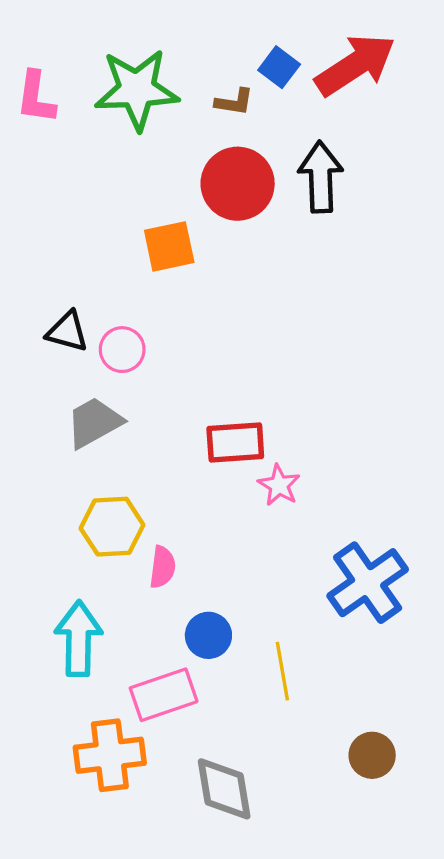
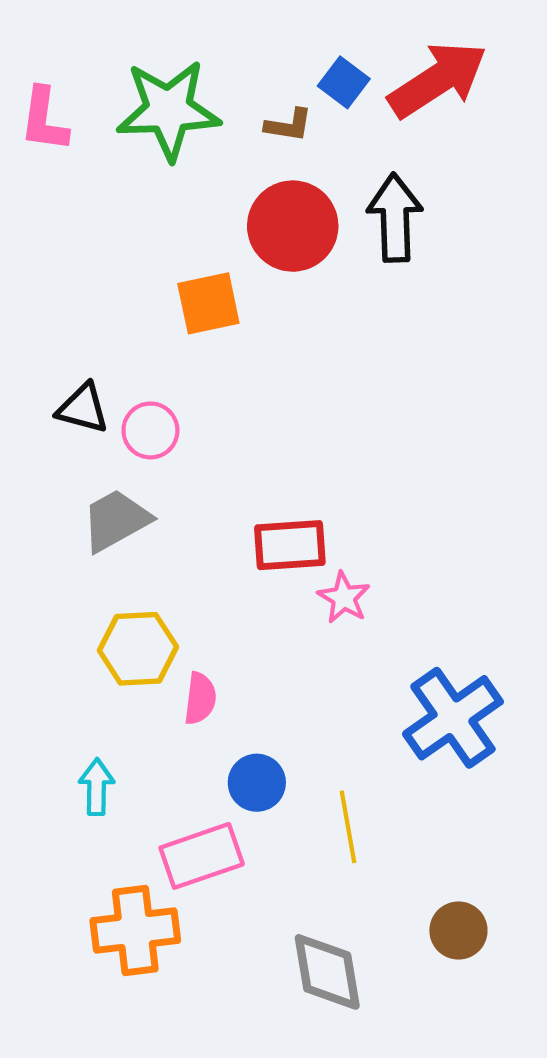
cyan arrow: (78, 639) -> (97, 787), size x0.6
gray diamond: (224, 789) -> (327, 972), moved

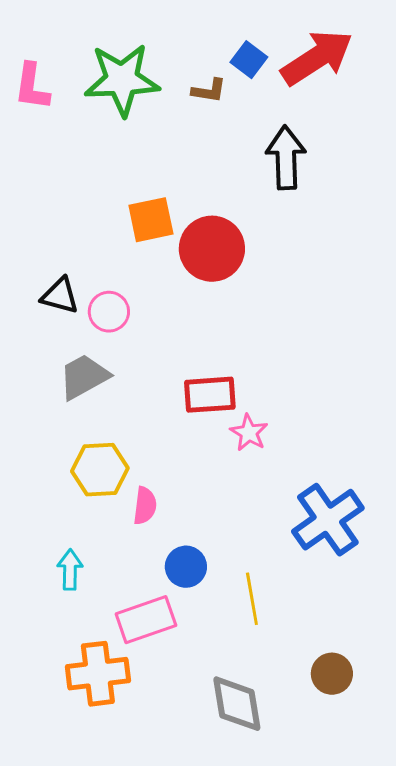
red circle: (293, 226) -> (212, 249), moved

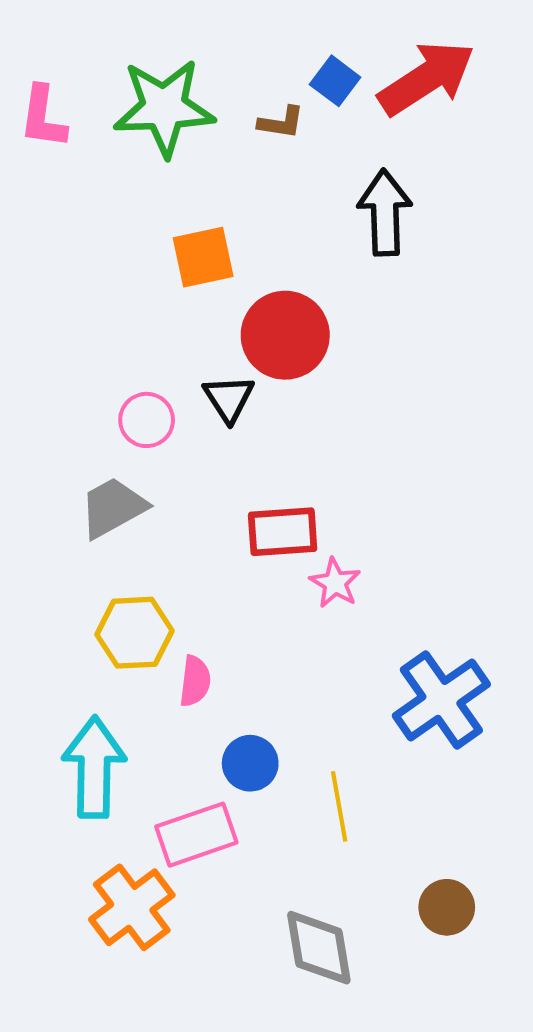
orange square: (151, 220) -> (203, 257), moved
black triangle: (60, 296) -> (229, 398), moved, turned 42
cyan arrow: (70, 570) -> (94, 767), size x1.8
orange cross: (98, 674) -> (132, 907), turned -30

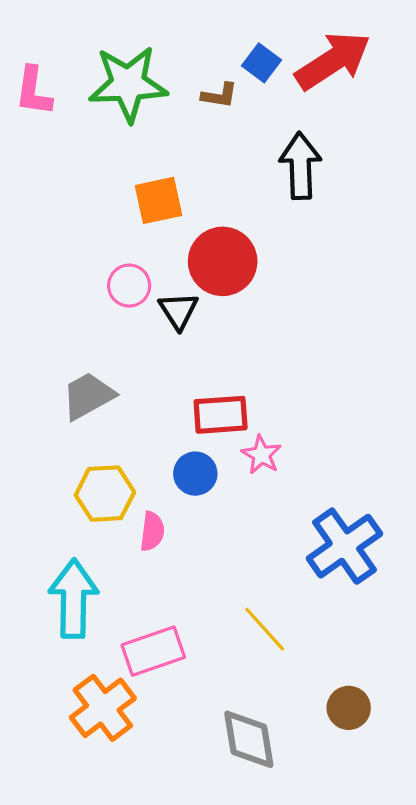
pink circle: (147, 420) -> (129, 286), moved
blue circle: (250, 763) -> (195, 474), moved
yellow line: (339, 806) -> (265, 629), turned -32

